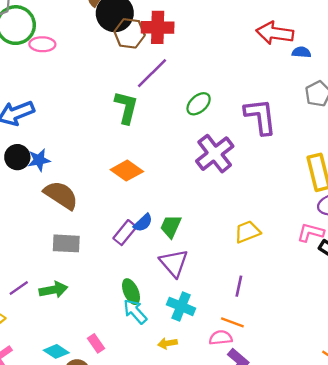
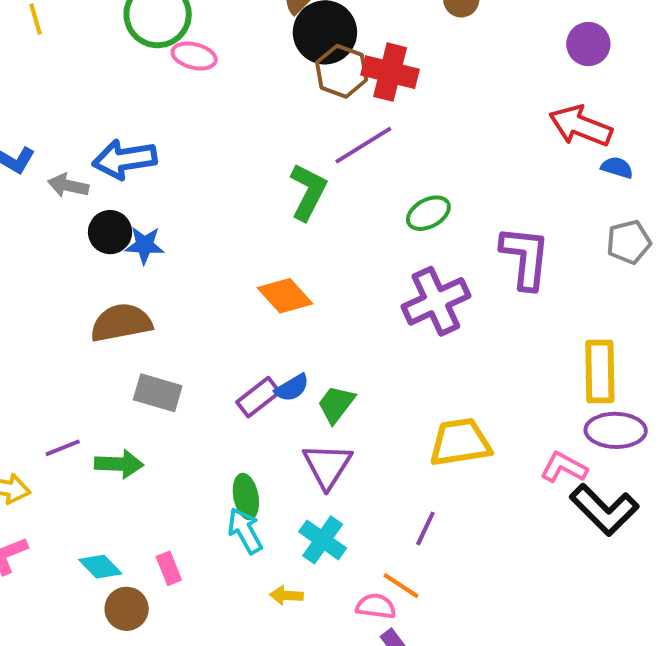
brown semicircle: (61, 195) -> (121, 323), moved, turned -57
yellow trapezoid: (247, 232) -> (460, 442), size x1.4

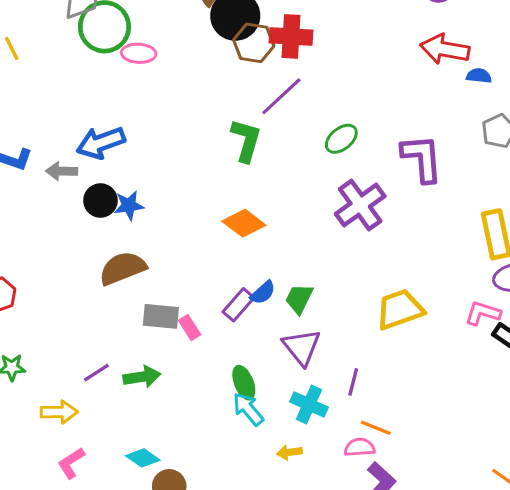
purple line: (425, 528) -> (353, 382), moved
pink rectangle: (169, 568) -> (190, 327), moved

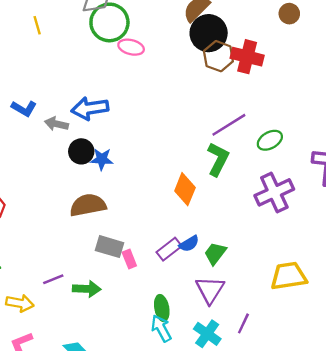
purple line: (281, 96) -> (229, 125), moved
green L-shape: (246, 140) -> (218, 159), moved
orange diamond: (244, 223) -> (185, 189), turned 64

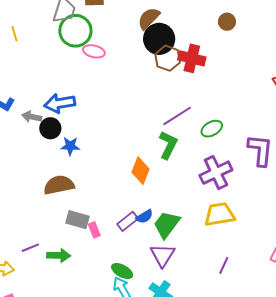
black circle: (81, 151) -> (50, 128), moved
green trapezoid: (215, 253) -> (167, 225), size x1.4
yellow trapezoid: (289, 276) -> (219, 214), moved
green ellipse: (162, 308) -> (122, 271), turned -50
purple line: (243, 323) -> (224, 265), moved

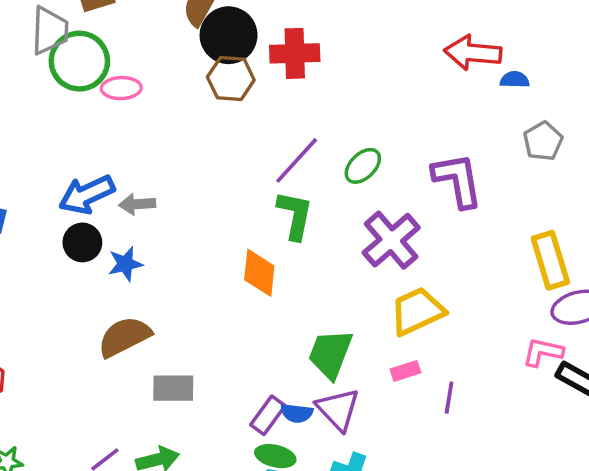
brown hexagon: (168, 58) -> (231, 79), moved
gray arrow: (32, 117) -> (137, 204), moved
blue semicircle: (144, 217) -> (297, 413), moved, turned 54
purple rectangle: (128, 221) -> (268, 415), moved
pink rectangle: (94, 230) -> (405, 371), moved, turned -70

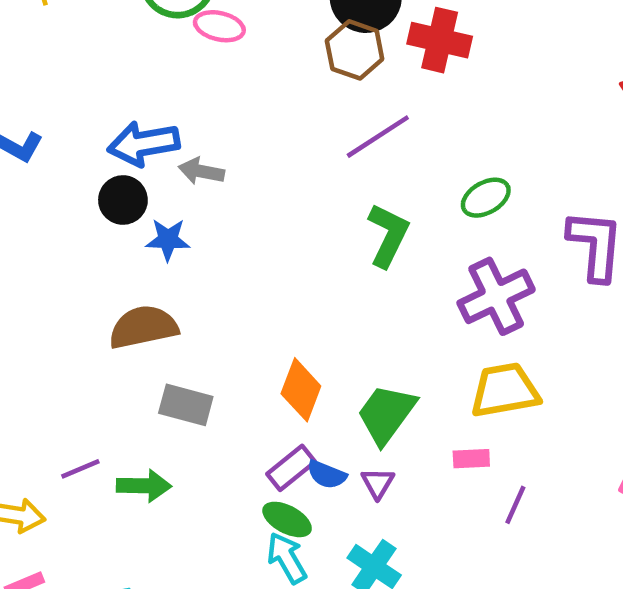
purple line: (297, 160) -> (378, 137), moved
orange diamond: (259, 273) -> (301, 390), moved
purple triangle: (338, 409) -> (378, 483), size x0.6

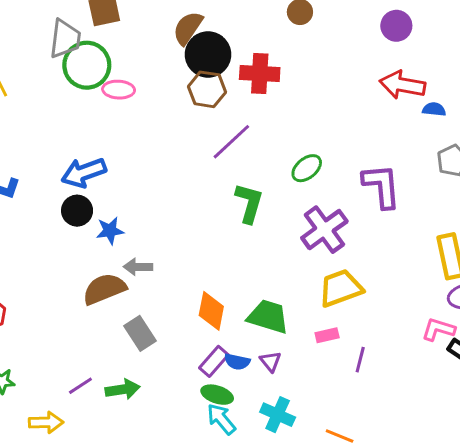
gray arrow: (201, 171) -> (138, 267), moved
gray rectangle: (186, 405) -> (140, 333), turned 52
green trapezoid: (386, 414) -> (268, 317), turned 81

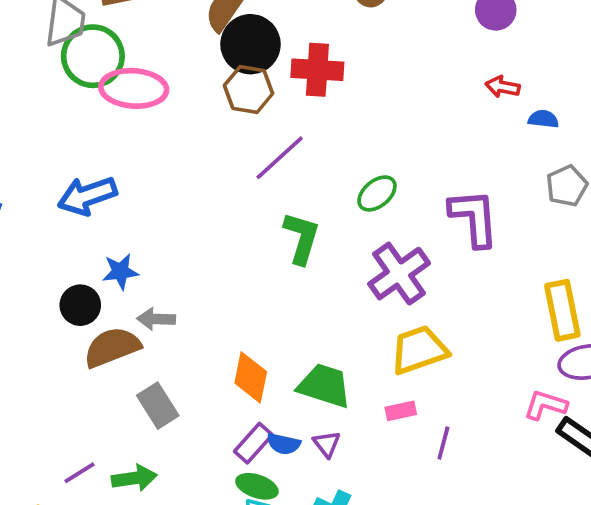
red arrow: (402, 85) -> (503, 87), size x0.6
pink ellipse: (119, 90) -> (134, 88), size x1.6
black circle: (77, 211) -> (80, 305), moved

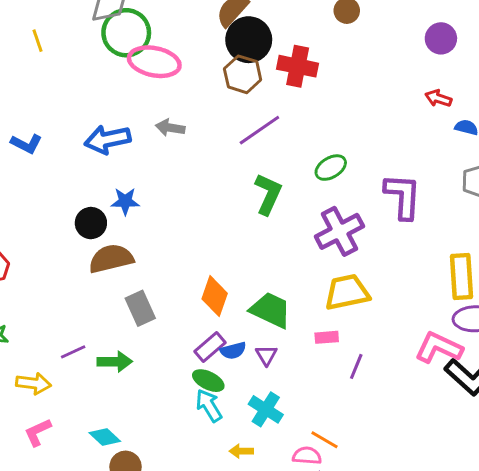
gray arrow: (156, 319) -> (170, 128), moved
pink L-shape: (545, 405) -> (439, 348), size x1.4
blue semicircle: (283, 444) -> (233, 351), turned -35

